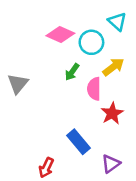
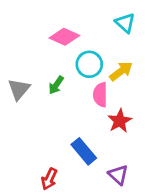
cyan circle: (91, 42) -> (89, 64), moved
green arrow: (72, 72) -> (56, 85), moved
purple triangle: (111, 164) -> (118, 175), turned -42

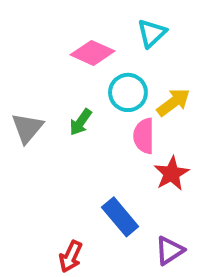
cyan triangle: (125, 23) -> (152, 33), moved, turned 35
purple triangle: (118, 175) -> (169, 251), turned 45

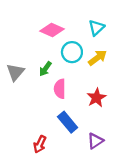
cyan triangle: (152, 33) -> (96, 28), moved
pink semicircle: (144, 136) -> (60, 89), moved

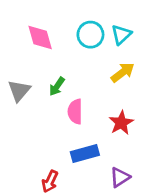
pink diamond: (52, 30) -> (40, 37), moved, turned 50
cyan circle: (72, 52) -> (90, 35), moved
blue rectangle: (68, 122) -> (85, 154), turned -65

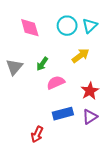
yellow arrow: (123, 72) -> (81, 56), moved
pink semicircle: (75, 112) -> (56, 83), turned 66
purple triangle: (120, 177) -> (90, 117), moved

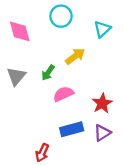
cyan circle: (67, 26) -> (61, 16), moved
pink diamond: (30, 28) -> (20, 31), moved
yellow arrow: (81, 56) -> (75, 56), moved

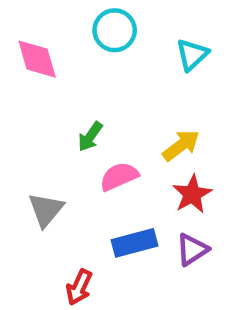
yellow arrow: (75, 56) -> (181, 145), moved
gray triangle: (16, 76) -> (46, 210), moved

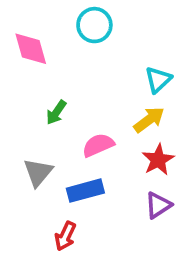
cyan triangle: (192, 55) -> (158, 80), moved
green arrow: (90, 137) -> (56, 112), moved
blue rectangle: (135, 243) -> (85, 191), moved

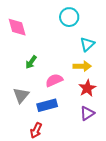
cyan circle: (94, 25) -> (69, 17), moved
yellow arrow: (149, 120) -> (82, 66), turned 36

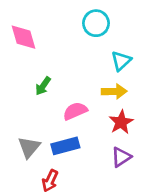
gray triangle: (21, 95) -> (29, 147), moved

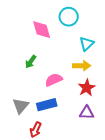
pink diamond: (24, 37) -> (42, 30), moved
purple triangle: (121, 157) -> (87, 113), turned 35

